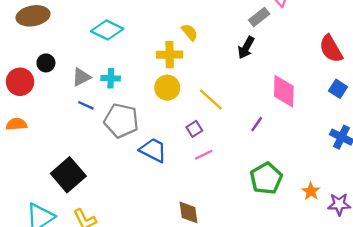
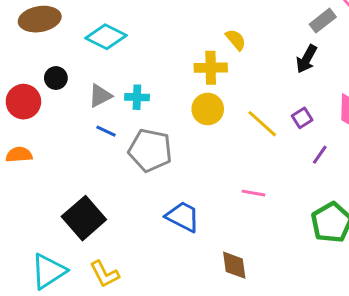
cyan diamond: (107, 30) -> (106, 37), moved
purple square: (194, 129) -> (302, 118), moved
blue trapezoid: (153, 150) -> (183, 217), moved
pink line: (204, 155) -> (253, 193), turned 36

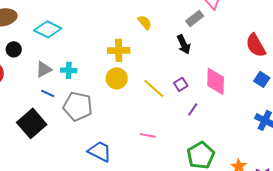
yellow semicircle: (236, 40) -> (145, 22), moved
black arrow: (306, 59) -> (184, 44), turned -54
black circle: (56, 78) -> (14, 49), moved
black square: (84, 218) -> (32, 123), moved

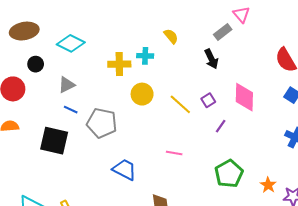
yellow cross: (119, 50) -> (119, 64), moved
cyan cross: (69, 70) -> (145, 56), moved
black square: (32, 123) -> (54, 141), turned -36

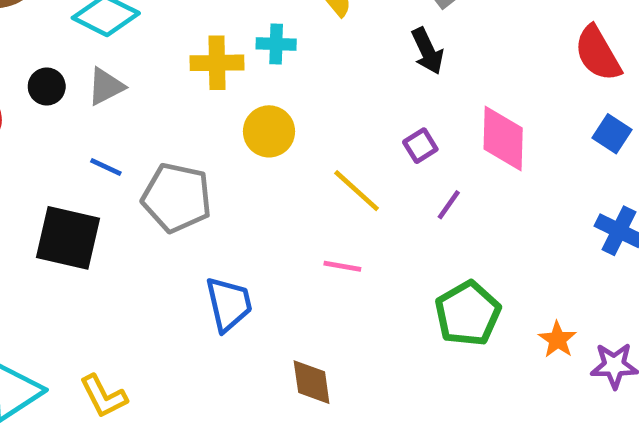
black circle: (36, 64) -> (47, 86), moved
gray triangle: (67, 85) -> (106, 86), moved
yellow line: (180, 104) -> (357, 191), moved
blue trapezoid: (124, 170) -> (229, 304), turned 50

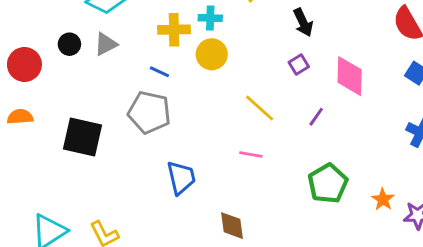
yellow circle: (269, 131) -> (212, 54), moved
purple square: (420, 146) -> (299, 64), moved
blue line: (106, 167) -> (159, 72), moved

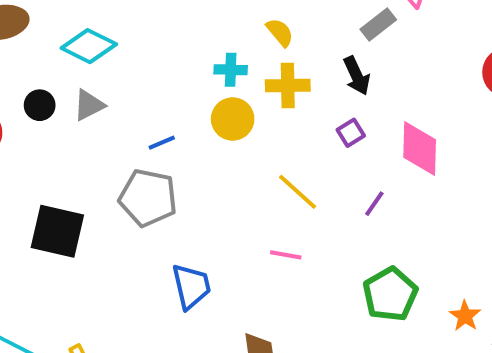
yellow cross: (174, 30) -> (288, 86), moved
blue line: (159, 72) -> (162, 143), turned -48

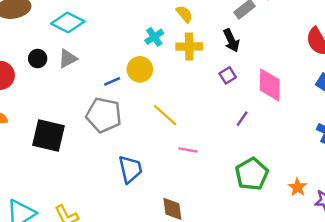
cyan cross: (231, 70) -> (154, 37), turned -36
yellow circle: (233, 119) -> (140, 69), moved
yellow line: (298, 192) -> (165, 115), moved

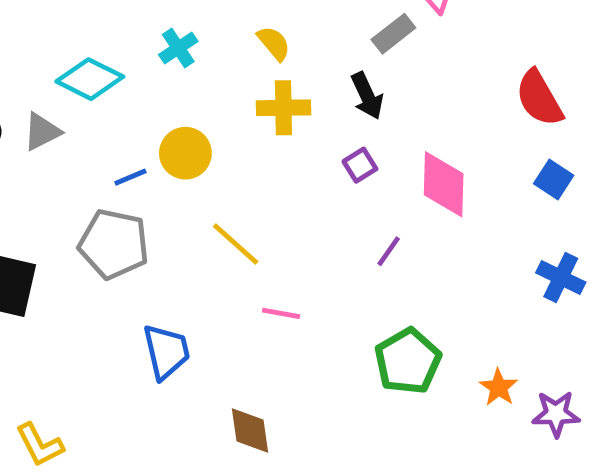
cyan diamond: (68, 22) -> (90, 79), moved
cyan cross: (154, 37) -> (178, 48), moved

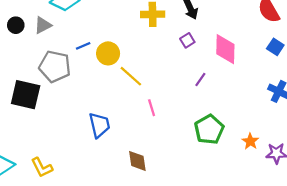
yellow circle: (185, 153) -> (108, 53), moved
gray pentagon: (114, 244) -> (55, 66), moved
pink line: (281, 313) -> (152, 108), turned 63

